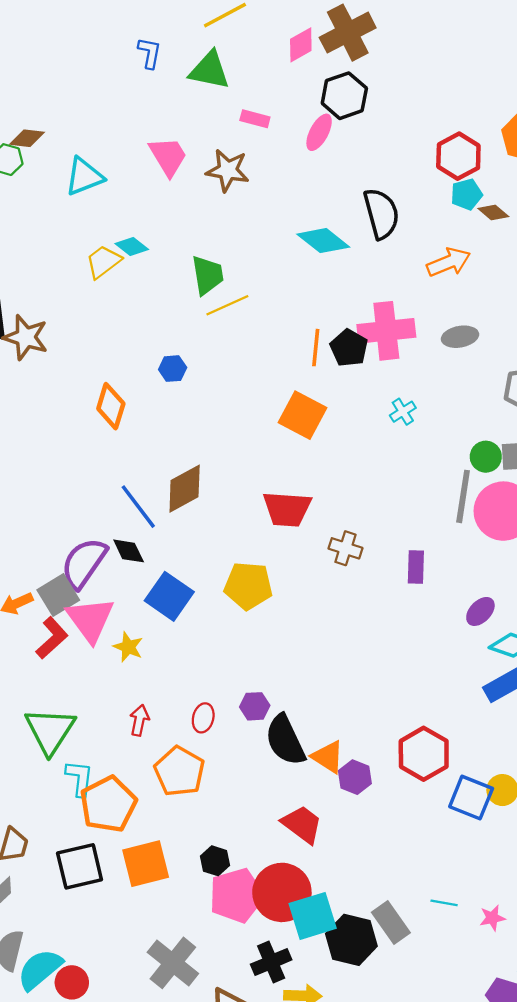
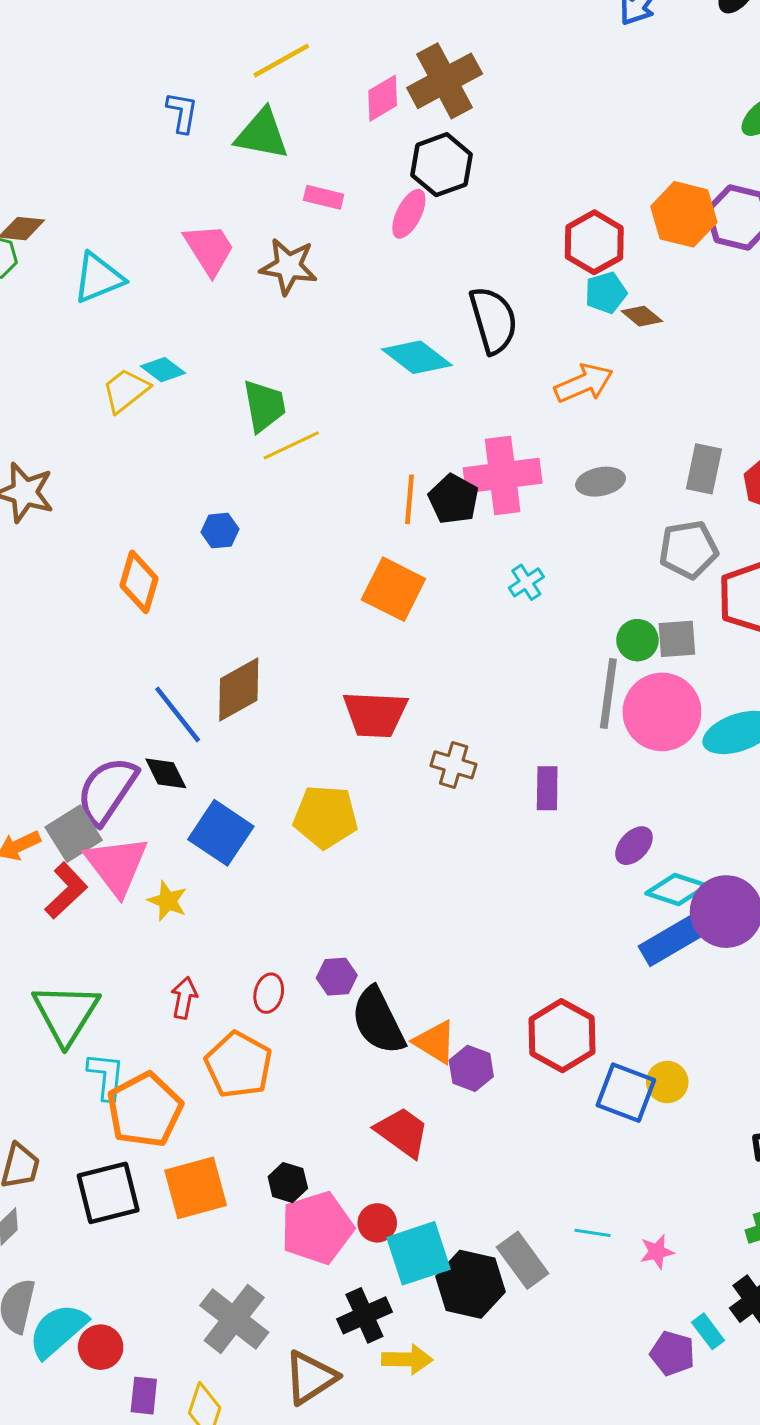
red circle: (282, 892) -> (377, 1223), size x0.5

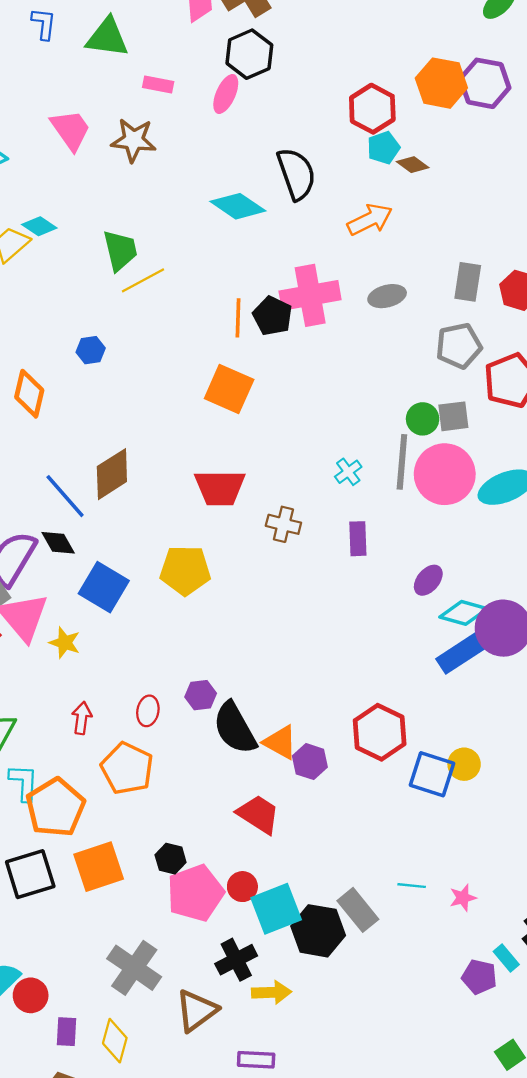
cyan cross: (526, 582) -> (348, 472), moved

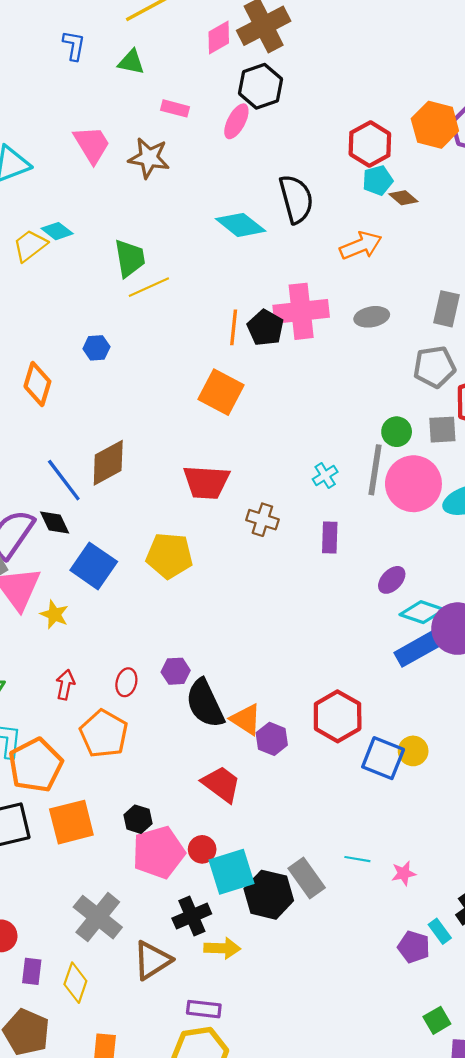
green triangle: (107, 37) -> (131, 62), size x0.7
gray square: (453, 416) -> (442, 430), moved

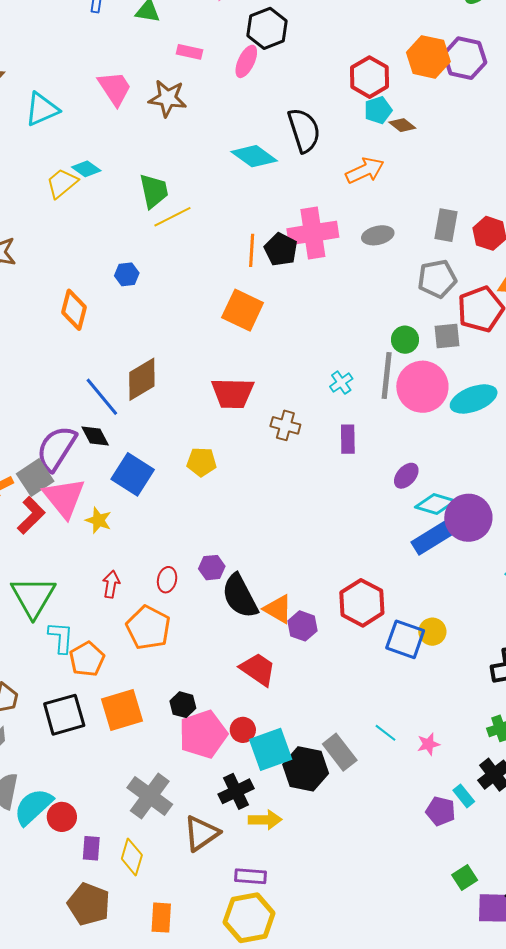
yellow pentagon: (169, 556) -> (202, 462), size x0.7
orange pentagon: (36, 765) -> (87, 659), size x0.7
cyan line: (357, 859) -> (386, 733), turned 30

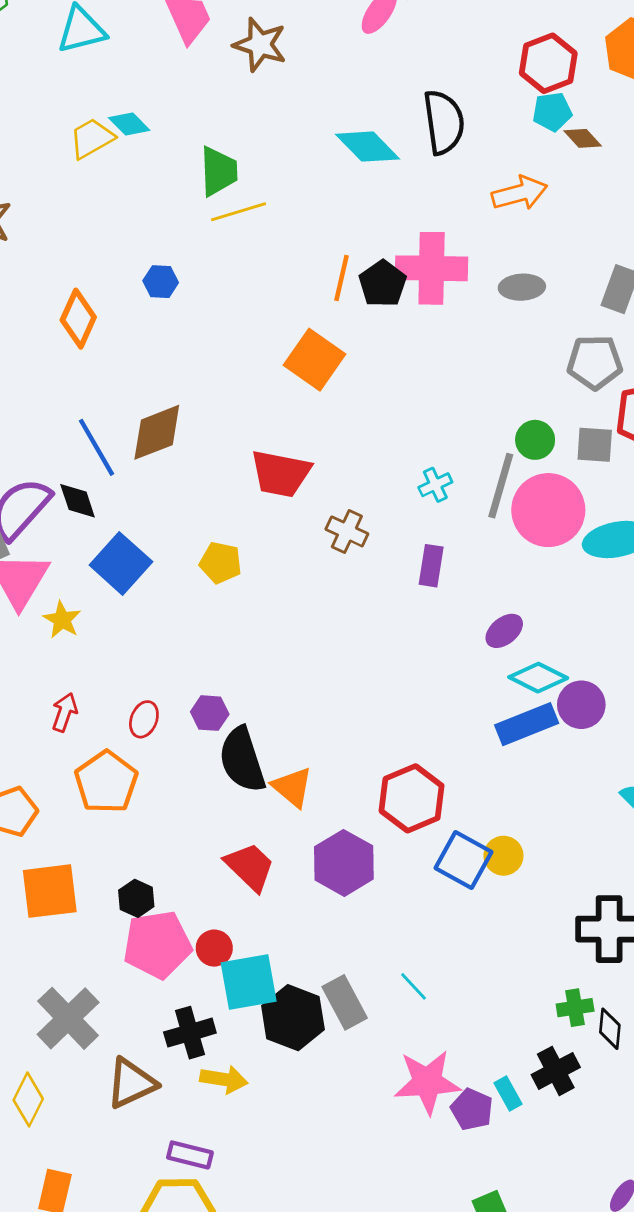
purple circle: (468, 518) -> (581, 705), size x0.7
purple hexagon: (302, 626) -> (344, 863), moved, size x1.5
pink star: (428, 744) -> (427, 1082), moved, size x2.0

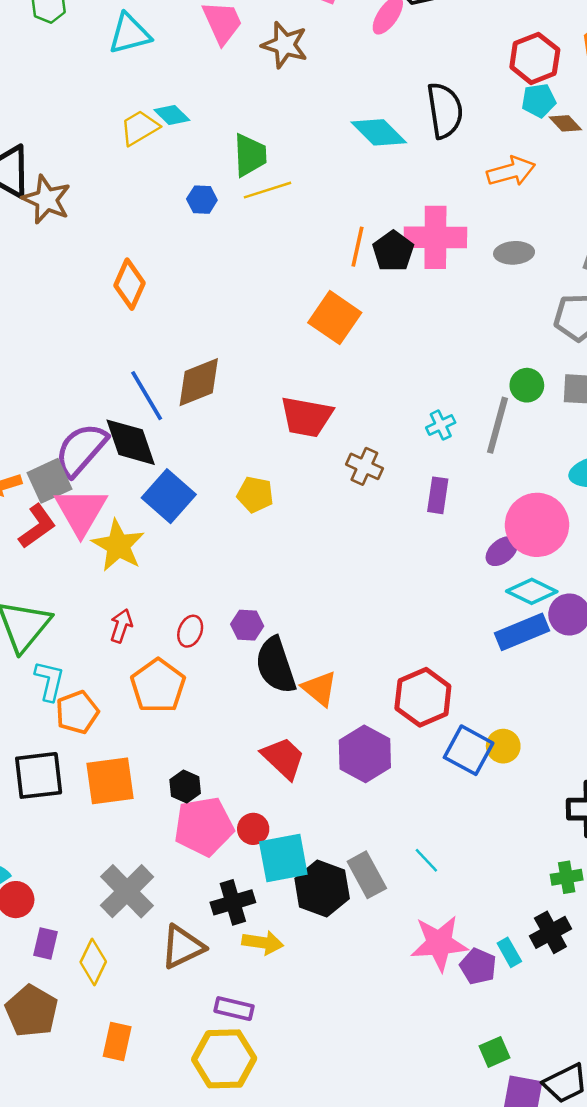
blue hexagon: (161, 282) -> (202, 200), moved
black diamond: (78, 501) -> (131, 442), size x1.6
pink circle: (548, 510) -> (537, 525), moved
yellow star: (62, 620) -> (118, 545), size x1.6

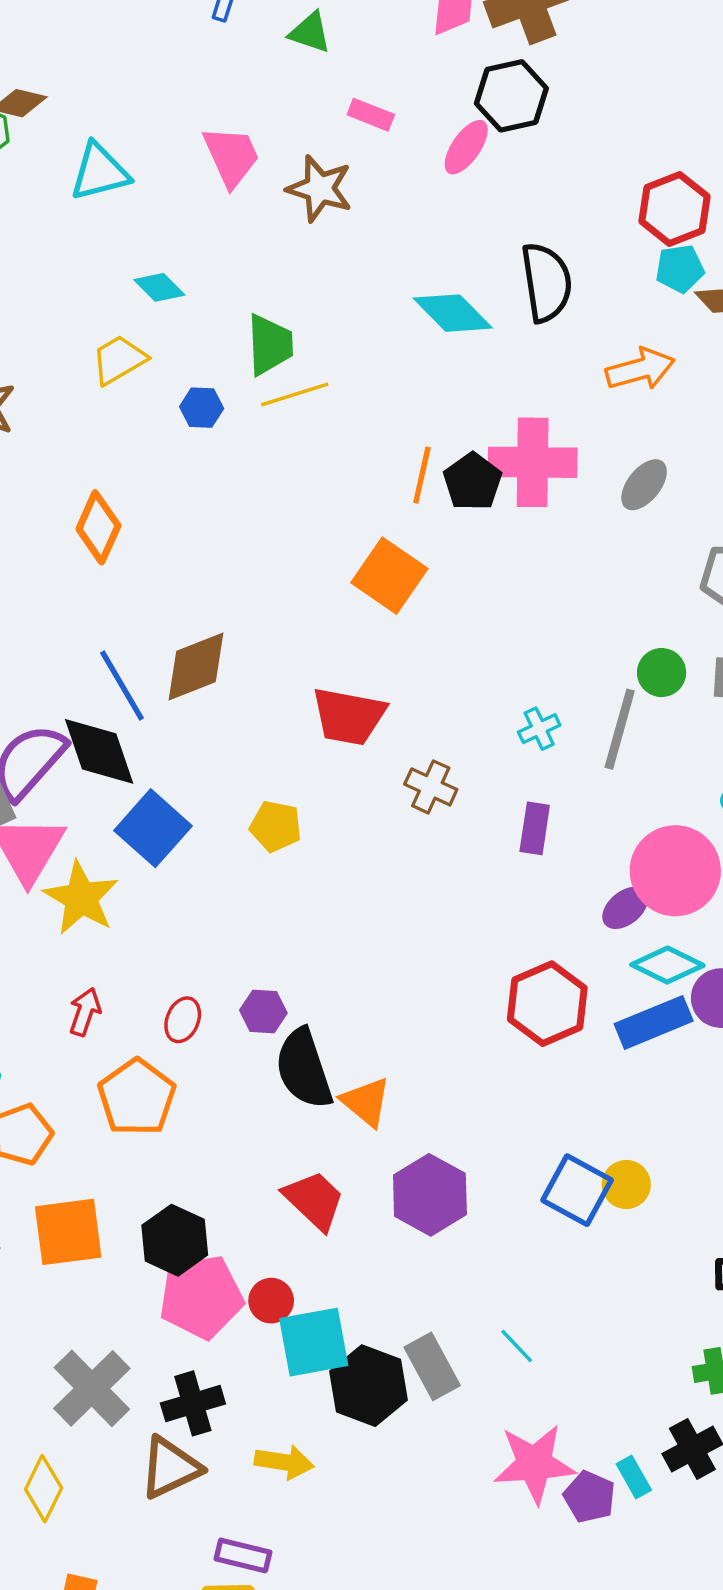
yellow trapezoid: (140, 128) -> (119, 360), moved
gray ellipse: (514, 253) -> (644, 485), turned -48
red hexagon: (423, 697) -> (547, 1004), moved
black hexagon: (185, 786) -> (175, 1240), size x1.5
black cross: (233, 902) -> (193, 1403), moved

